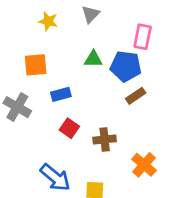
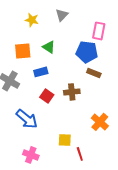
green triangle: (93, 59) -> (49, 47), moved, turned 32
brown rectangle: (136, 96) -> (94, 73), turned 56
brown cross: (105, 139) -> (72, 92), moved
blue arrow: (55, 177) -> (27, 119), moved

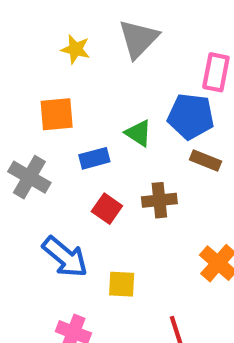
gray triangle: (62, 15) -> (138, 39), size x1.5
green triangle: (49, 47) -> (138, 133), moved
yellow square: (65, 140) -> (122, 284), moved

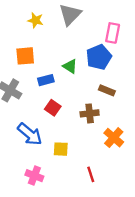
blue pentagon: (191, 116) -> (99, 57), turned -30
brown rectangle: (205, 160) -> (107, 90), moved
brown cross: (159, 200) -> (90, 113), moved

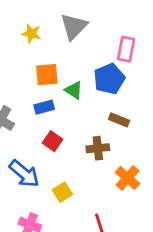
orange square: (25, 56) -> (47, 75), moved
yellow square: (61, 149) -> (62, 192), turned -35

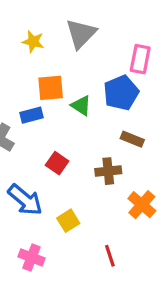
blue rectangle: (44, 107) -> (31, 115), moved

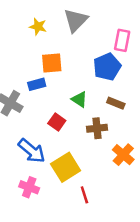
green triangle: (81, 106) -> (79, 99), moved
yellow square: (68, 221) -> (66, 167), size x1.6
red line: (110, 256) -> (84, 195), moved
pink cross: (31, 257) -> (29, 187), moved

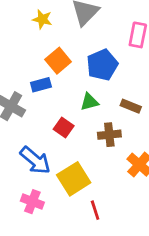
orange square: (52, 63) -> (58, 61), turned -35
blue pentagon: (107, 67) -> (102, 65), moved
green triangle: (79, 99) -> (89, 102), turned -48

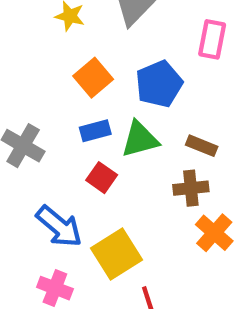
blue rectangle: (41, 85) -> (95, 131), moved
green triangle: (89, 102) -> (140, 139), size x1.4
brown cross: (109, 135) -> (191, 188), moved

